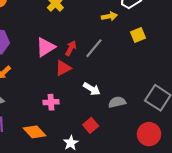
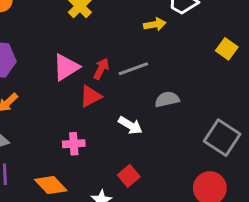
yellow square: (138, 35) -> (227, 49), moved, turned -32
gray line: (94, 48) -> (133, 69), turned 30
gray semicircle: (117, 102) -> (167, 99), moved

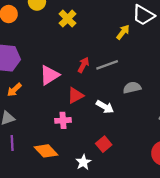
yellow arrow: (155, 24) -> (123, 32), turned -42
pink triangle: (66, 67) -> (49, 75), moved
red triangle: (91, 96) -> (75, 95), moved

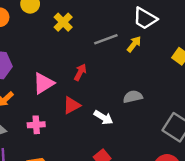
yellow arrow: (123, 32) -> (134, 44), moved
gray line: (107, 65) -> (106, 39), moved
pink cross: (63, 120) -> (36, 125), moved

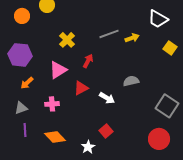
white trapezoid: (145, 18) -> (158, 19), moved
yellow cross: (63, 22) -> (67, 40), moved
yellow arrow: (134, 44) -> (132, 38), turned 32

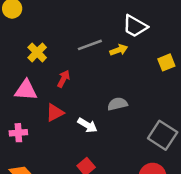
white trapezoid: (158, 19) -> (135, 26), moved
yellow square: (170, 48) -> (166, 62), turned 32
pink triangle: (58, 70) -> (26, 90), turned 36

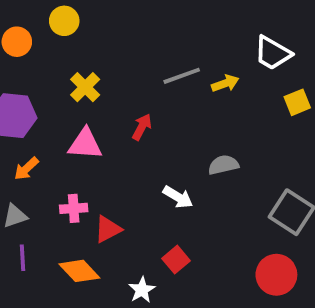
white trapezoid: (135, 26) -> (273, 53), moved
yellow cross: (37, 52) -> (85, 87), moved
red triangle: (55, 113) -> (108, 229), moved

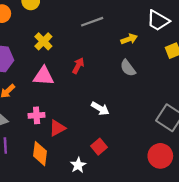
gray line: (182, 76) -> (92, 22), moved
gray semicircle: (223, 165) -> (128, 68), moved, turned -114
orange diamond: (79, 271) -> (40, 154), turned 50

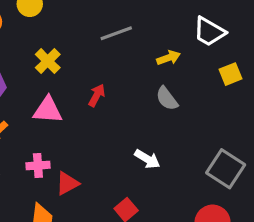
white arrow: (100, 108) -> (147, 159), moved

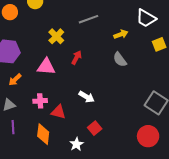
yellow cross: (48, 61) -> (56, 36), moved
white arrow: (147, 159) -> (87, 97), moved
red triangle: (67, 183) -> (58, 112), turned 42

